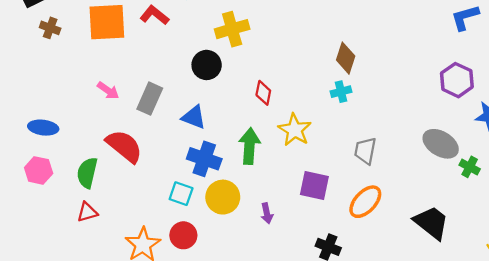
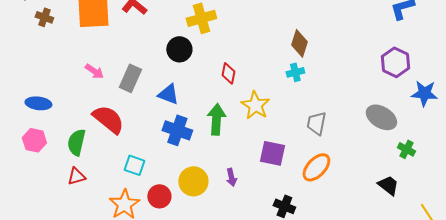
green cross: (470, 167) -> (406, 149), moved
cyan square: (181, 194) -> (134, 165), moved
yellow circle: (223, 197) -> (193, 181), moved
black trapezoid: (431, 223) -> (388, 185), moved, size x0.7

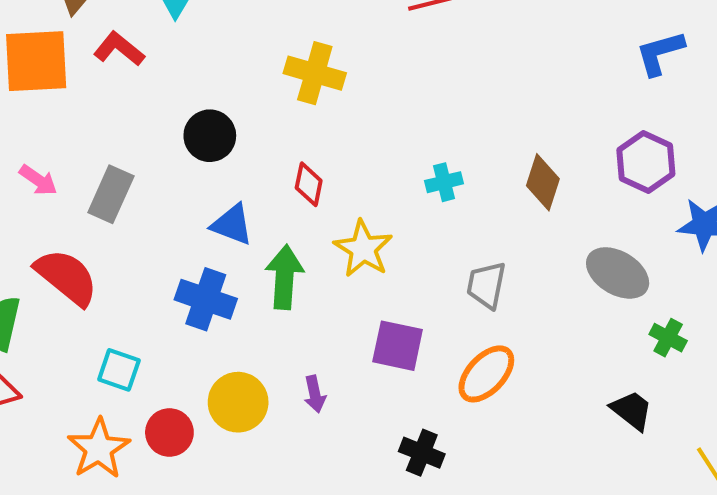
yellow cross: (201, 18) -> (315, 73), moved, turned 32
brown diamond: (299, 43) -> (543, 182), moved
blue triangle: (168, 94) -> (232, 225), moved

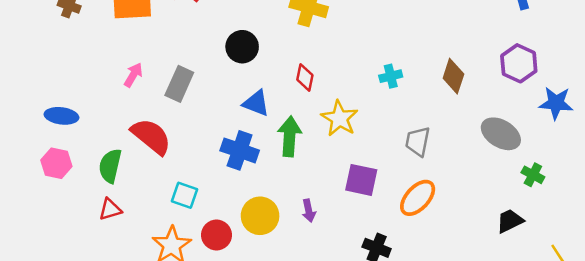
pink arrow: (38, 180) -> (133, 75), turned -95
black trapezoid: (632, 410) -> (510, 221), turned -64

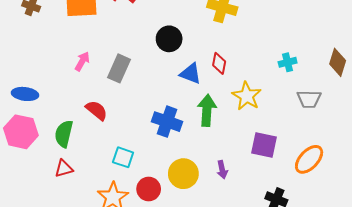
blue triangle: (256, 103) -> (191, 74), moved
red semicircle: (151, 136) -> (97, 110), size x0.7
gray trapezoid: (418, 141) -> (309, 99), moved, turned -100
pink hexagon: (56, 163) -> (21, 132), size x1.4

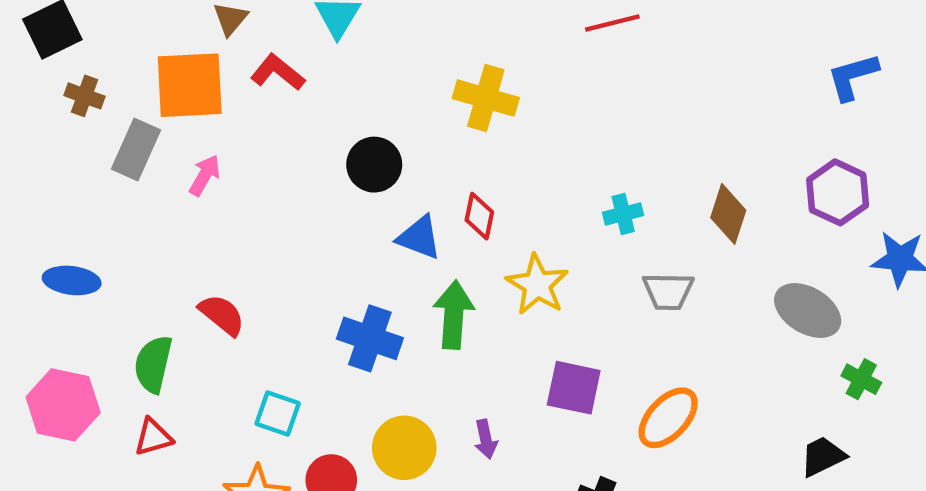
pink arrow: (82, 61) -> (205, 175), moved
gray rectangle: (119, 68) -> (136, 150), moved
pink hexagon: (21, 132) -> (63, 405), moved

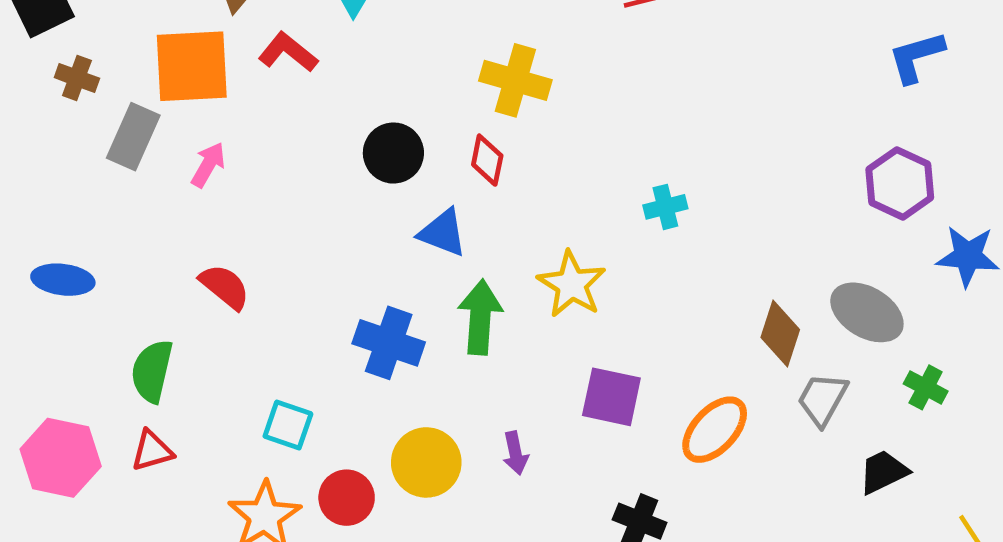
brown diamond: (728, 214) -> (780, 334), moved
red diamond: (479, 216) -> (487, 160), moved
gray trapezoid: (668, 291) -> (822, 399), moved, turned 118
red semicircle: (222, 315) -> (225, 287), moved
pink hexagon: (63, 405) -> (61, 458), moved

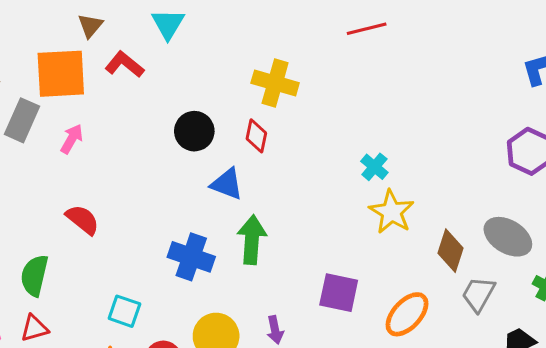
cyan cross: (665, 207) -> (374, 167), turned -36
yellow star: (572, 284) -> (391, 212), moved

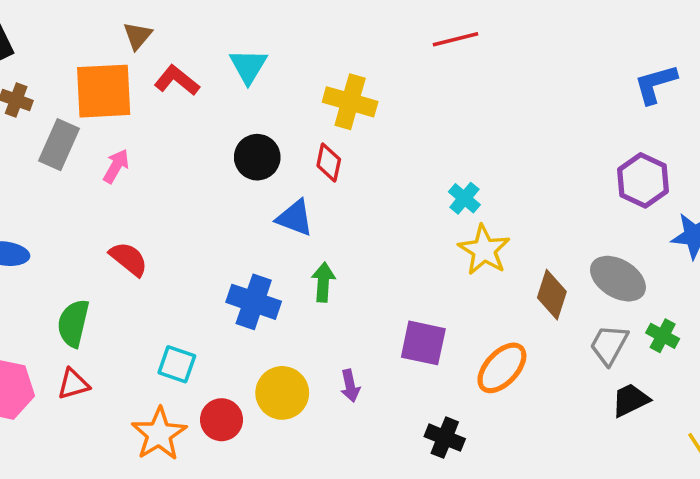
cyan triangle: (168, 24) -> (248, 66), moved
green arrow: (252, 240) -> (323, 282), size x0.7
gray trapezoid: (478, 294) -> (609, 345), moved

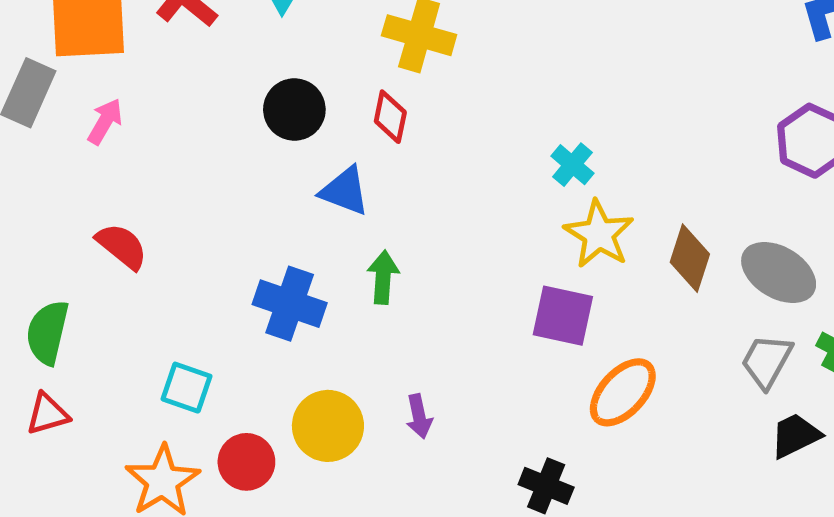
brown diamond: (552, 295) -> (690, 258), moved
purple square: (423, 343) -> (563, 316), moved

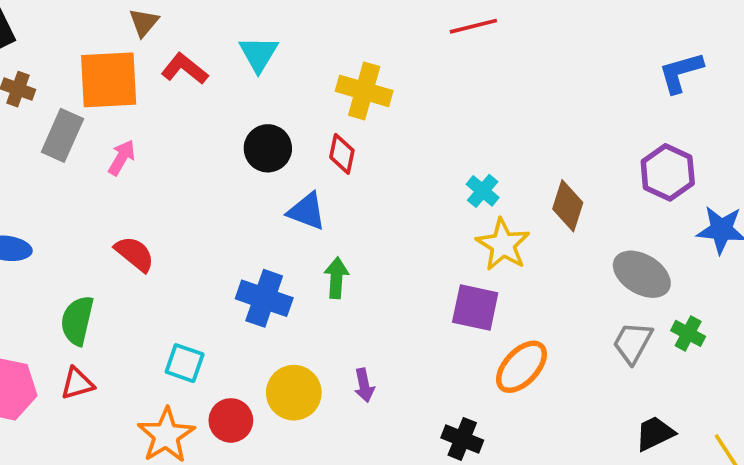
brown diamond: (690, 258) -> (568, 206), moved
black trapezoid: (795, 436) -> (655, 433), moved

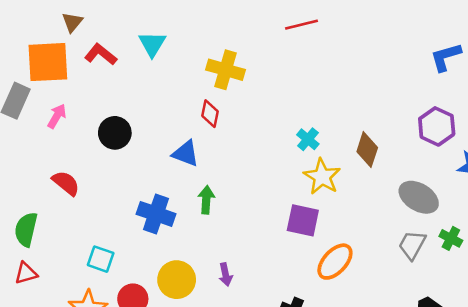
black circle: (268, 148) -> (115, 133), moved

